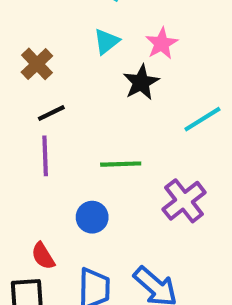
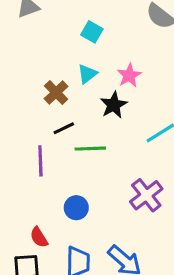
brown cross: (37, 64) -> (56, 93), moved
black line: (51, 113) -> (64, 128), moved
green line: (121, 164) -> (90, 149), moved

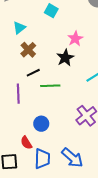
cyan triangle: (87, 74) -> (19, 28), moved
red semicircle: (39, 237) -> (26, 143), moved

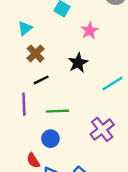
pink star: (75, 39) -> (90, 31), moved
green line: (50, 86) -> (57, 111), moved

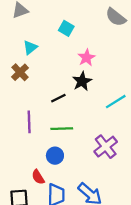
pink star: (90, 31) -> (87, 58), moved
brown cross: (35, 54) -> (20, 72), moved
black line: (41, 80) -> (58, 98), moved

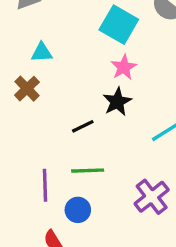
cyan square: (66, 28) -> (119, 25), moved, size x1.6
cyan triangle: (30, 48) -> (42, 52), turned 35
purple line: (29, 122) -> (45, 185), moved

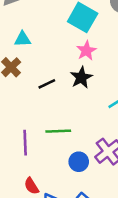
black line: (83, 126) -> (47, 84), moved
blue circle: (78, 210) -> (79, 162), moved

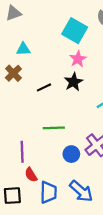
purple line: (25, 143) -> (22, 152), moved

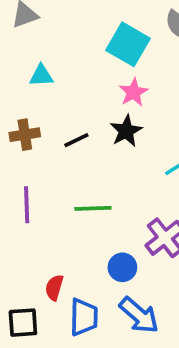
brown cross: (13, 73) -> (25, 135), moved, turned 35
purple line: (22, 152) -> (27, 205), moved
blue circle: (71, 154) -> (122, 267), moved
red semicircle: (31, 175) -> (54, 288), turned 48

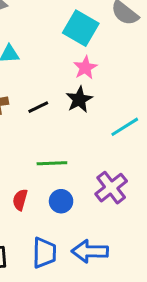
blue circle: (122, 267) -> (61, 201), moved
red semicircle: (54, 288) -> (20, 200), moved
blue arrow: (139, 315) -> (90, 251), turned 140

